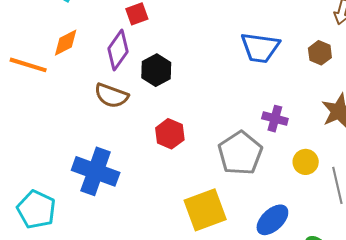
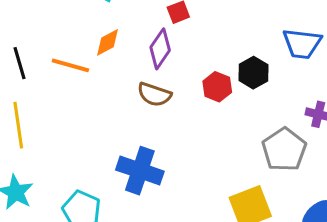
black hexagon: (156, 70) -> (253, 73), moved
red hexagon: (170, 134) -> (217, 87), moved

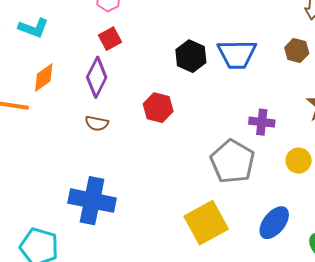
black hexagon: (253, 73) -> (191, 56), moved
brown semicircle: (154, 94) -> (97, 123), size x0.7

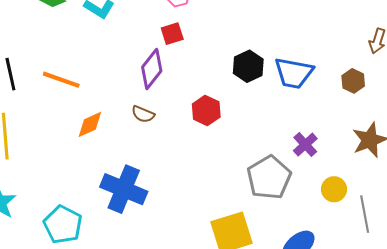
orange diamond: (44, 78) -> (90, 124), moved
purple cross: (262, 122) -> (305, 145), turned 30

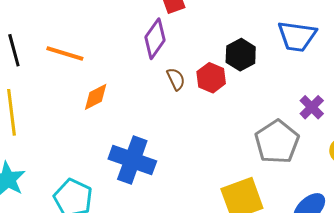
black hexagon: (248, 66) -> (241, 55), moved
brown semicircle: (143, 114) -> (176, 79), moved, turned -135

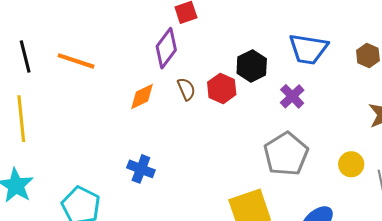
orange diamond: (96, 97) -> (142, 97), moved
purple cross: (312, 107) -> (292, 96), moved
blue cross: (132, 160) -> (141, 169), size x0.6

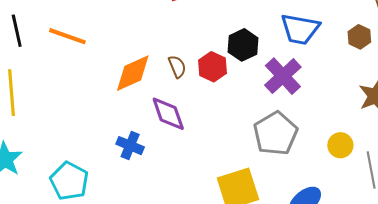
purple diamond: (166, 48) -> (168, 114), moved, turned -57
purple cross: (292, 96) -> (283, 76), size x1.5
orange diamond: (142, 97) -> (133, 73), size x1.4

